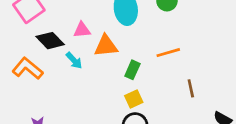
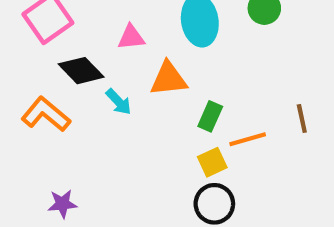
pink triangle: (82, 30) -> (131, 37), moved
orange line: (168, 53) -> (248, 139), moved
brown line: (191, 88) -> (302, 118), moved

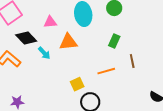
green rectangle: (210, 116) -> (114, 41), moved
yellow square: (212, 162) -> (77, 84), moved

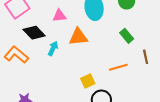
green rectangle: (114, 41) -> (127, 36), turned -64
cyan arrow: (44, 53) -> (53, 48), turned -112

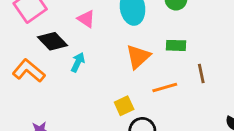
pink triangle: (59, 16) -> (86, 19), turned 40
green rectangle: (127, 36) -> (176, 45), turned -48
orange triangle: (78, 37) -> (138, 57), moved, turned -36

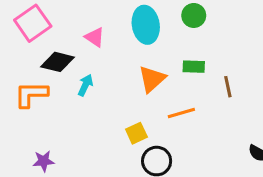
black diamond: (53, 41) -> (57, 62), turned -32
orange L-shape: (29, 71) -> (31, 94), turned -40
brown line: (201, 74) -> (228, 87), moved

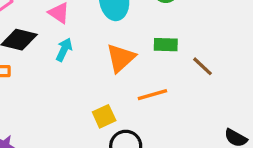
cyan arrow: (85, 85) -> (64, 50), moved
brown line: (228, 87) -> (202, 66), turned -35

